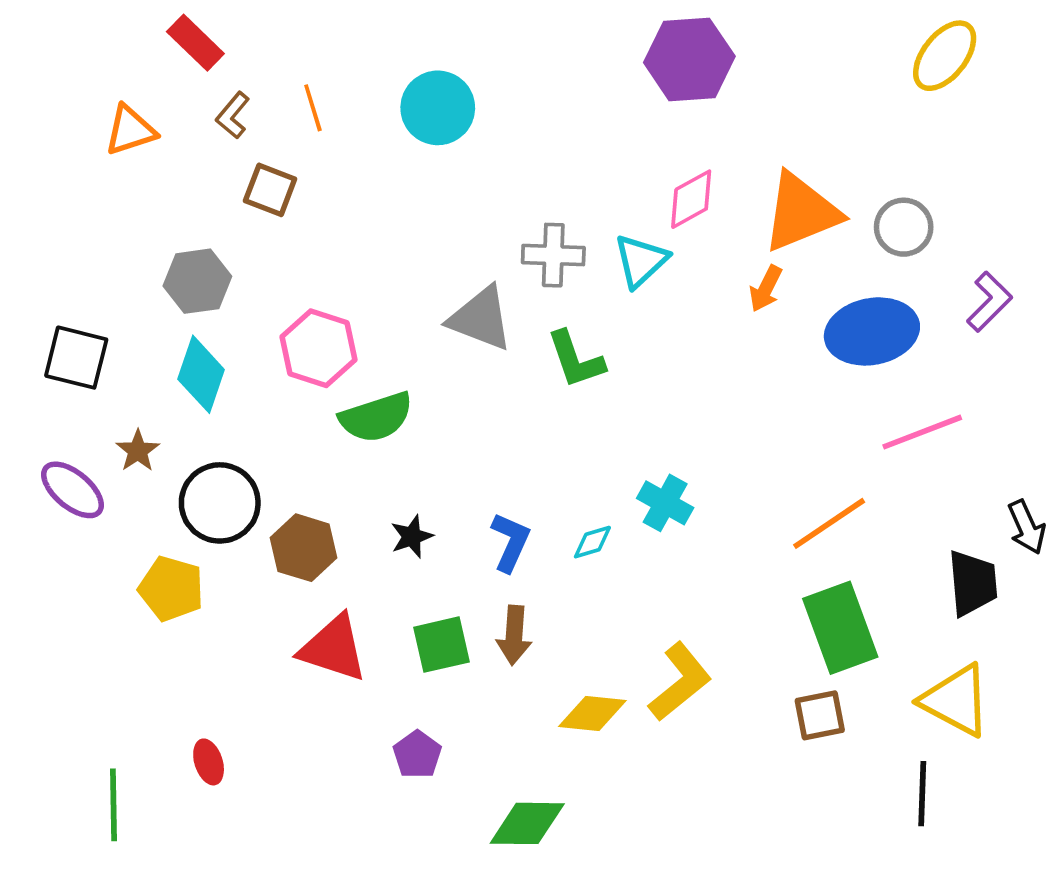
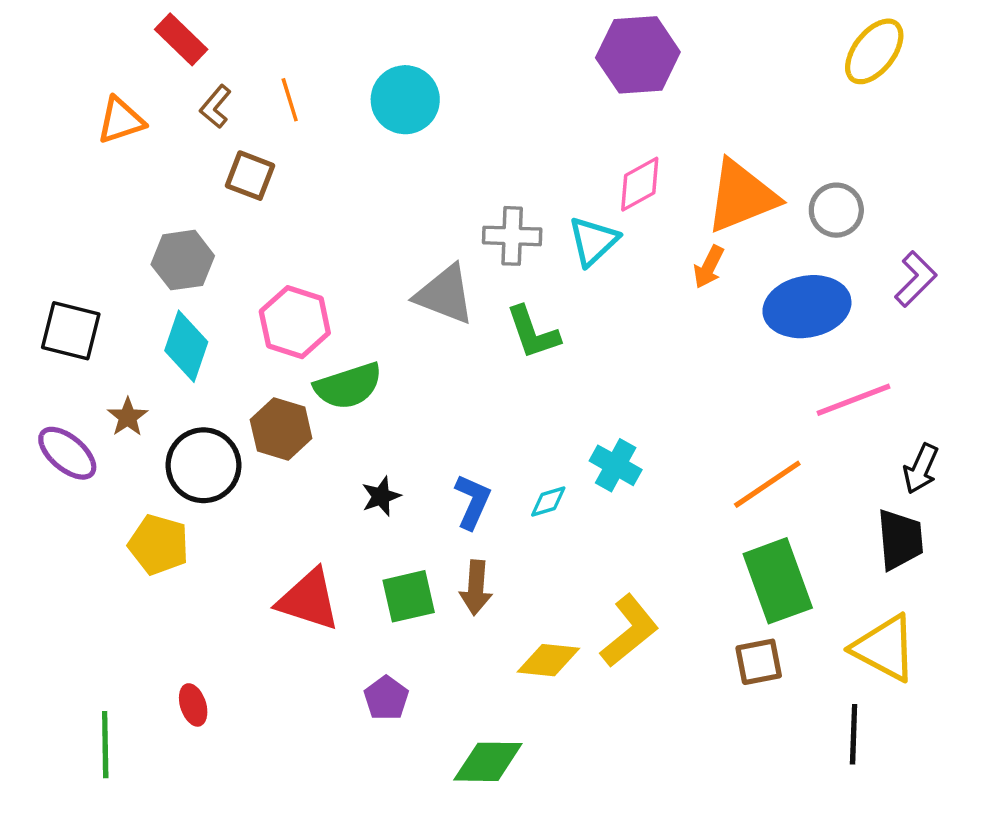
black arrow: (1027, 527) -> (921, 469), moved, turned 48
brown hexagon: (304, 548) -> (281, 429), moved

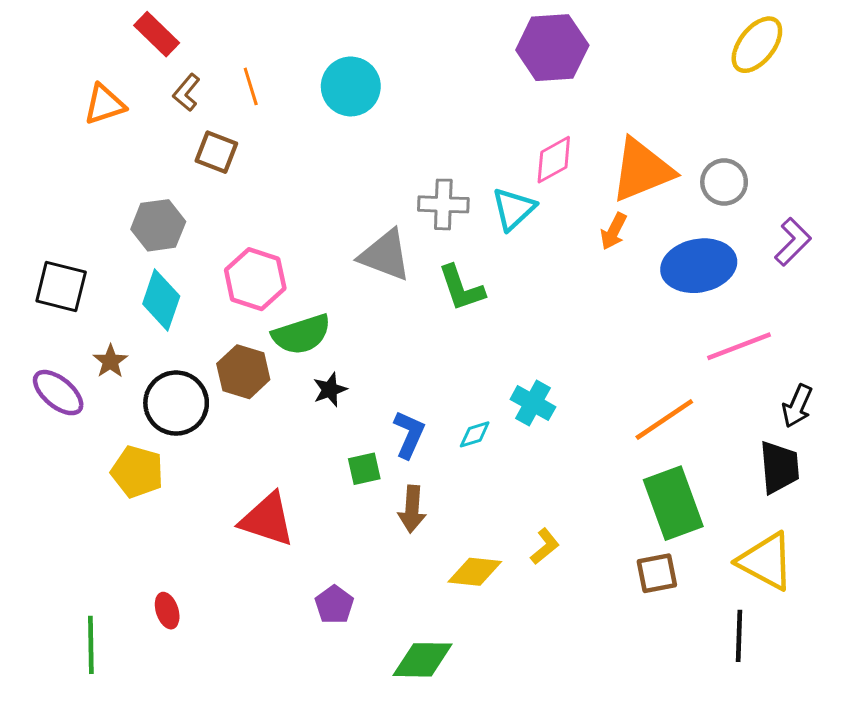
black star: (381, 496) -> (330, 390), moved
green square: (409, 596) -> (364, 469), moved, size x0.7
yellow L-shape: (629, 631) -> (545, 546), size x0.6

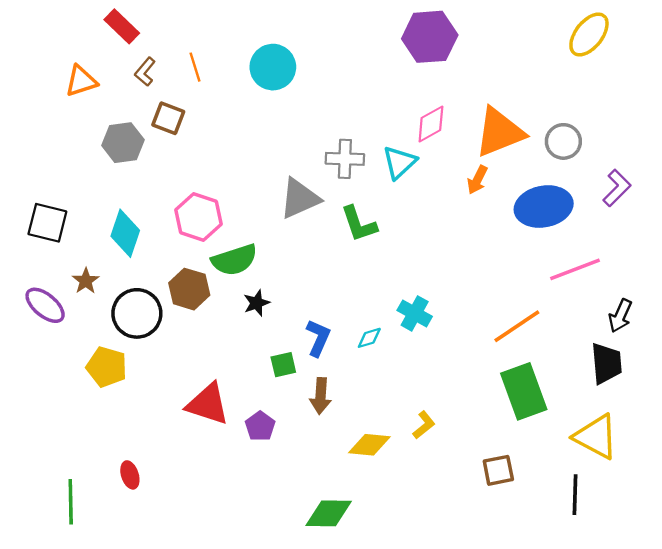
gray hexagon: (158, 225) -> (123, 143), moved
gray triangle: (385, 255) -> (300, 198), turned -45
brown square: (657, 573) -> (498, 470), moved
purple pentagon: (334, 605) -> (260, 426), moved

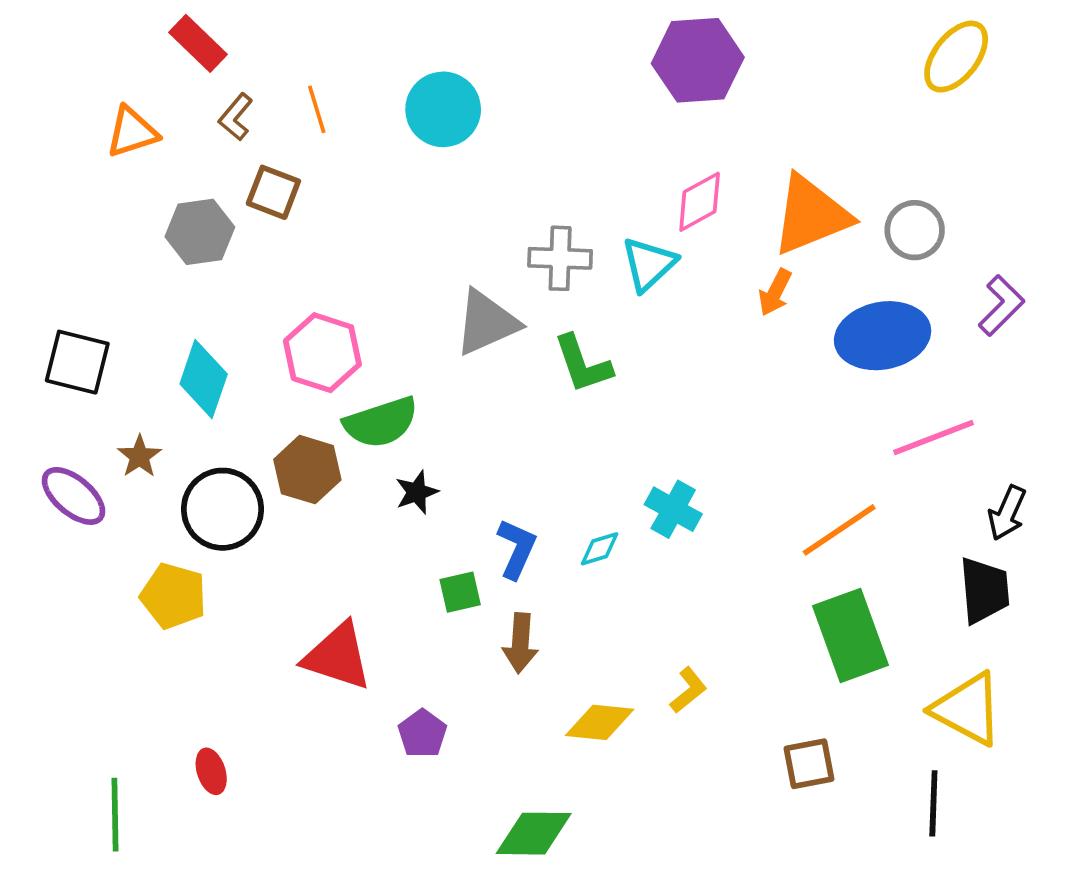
purple pentagon: (260, 426) -> (422, 734), moved

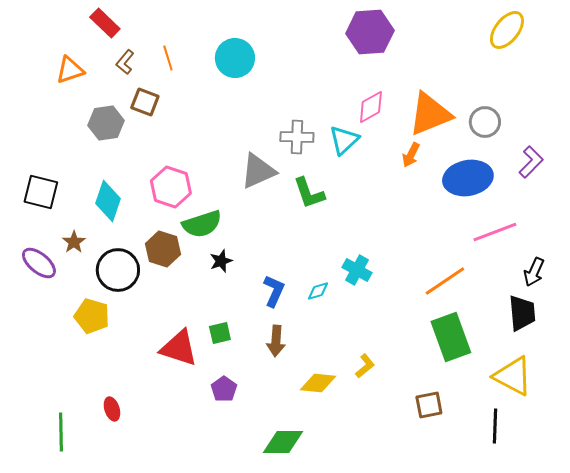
green square: (460, 592) -> (220, 333), moved

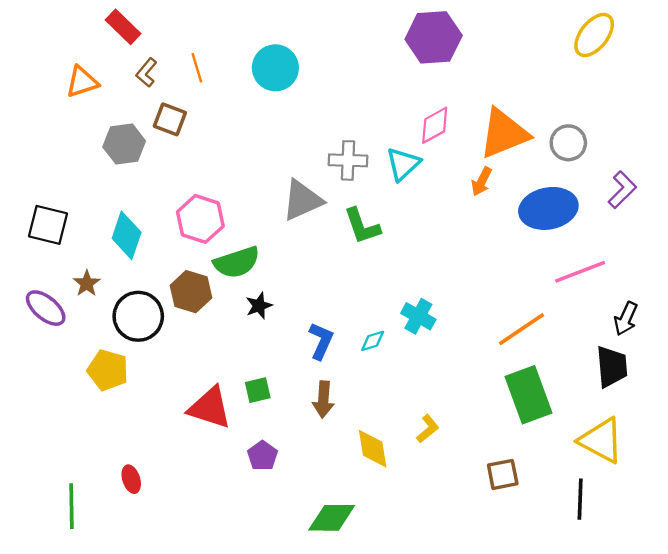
yellow diamond: (318, 383) -> (373, 449), turned 75

